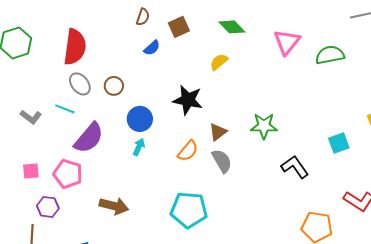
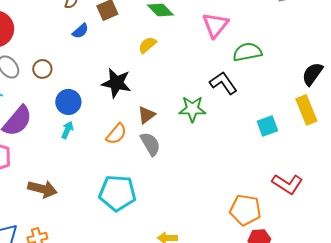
green semicircle: (330, 55) -> (247, 52), moved
black L-shape: (295, 167) -> (223, 83), moved

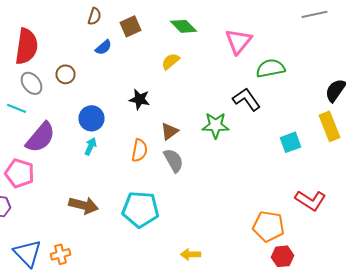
brown circle: (42, 69) -> (66, 74), moved
black star: (116, 83) -> (140, 99), size x0.7
orange semicircle: (116, 134) -> (140, 150), turned -30
brown arrow: (42, 189) -> (84, 205), moved

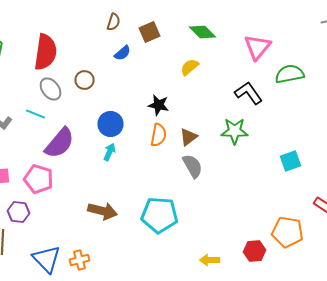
black L-shape: (246, 99) -> (248, 93), moved
cyan square: (290, 142) -> (290, 161), moved
orange semicircle: (140, 150) -> (158, 135), moved
red hexagon: (282, 256) -> (254, 251), moved

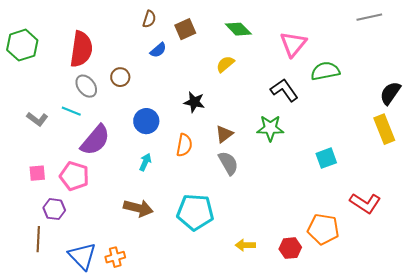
orange semicircle: (158, 135) -> (184, 145), moved
cyan arrow: (110, 152) -> (145, 162), moved
yellow arrow: (210, 260) -> (245, 245), moved

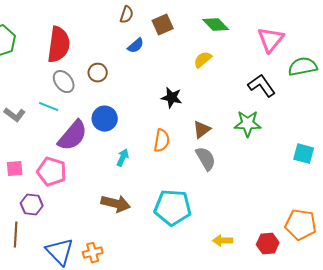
blue circle: (146, 121) -> (105, 119), moved
cyan square: (326, 158) -> (304, 154), turned 35

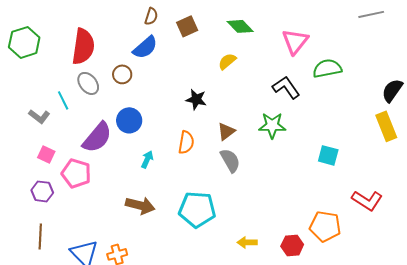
blue semicircle: (136, 46) -> (145, 47), moved, size x1.5
cyan line: (49, 107) -> (63, 100), moved, turned 42
pink square: (15, 169) -> (46, 154), moved, turned 30
purple hexagon: (32, 205) -> (42, 191), moved

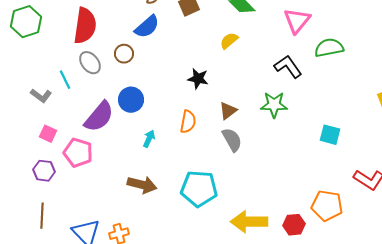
yellow arrow: (247, 242) -> (249, 222), size x1.8

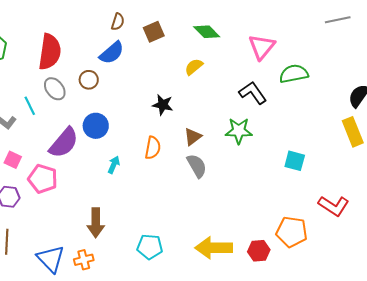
brown arrow: (142, 185) -> (96, 223), moved, turned 76
cyan pentagon: (199, 189) -> (150, 247), moved, size x0.7

